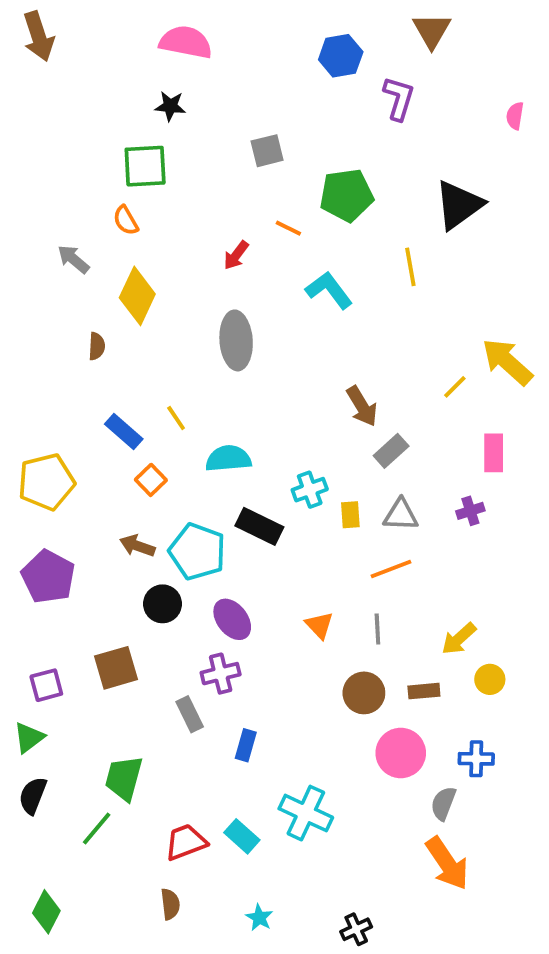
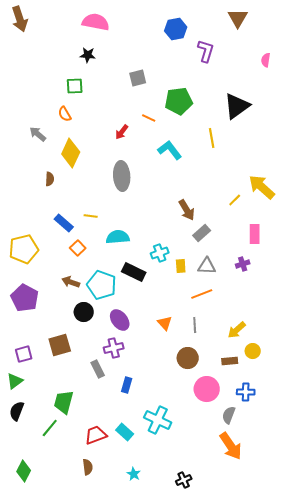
brown triangle: (432, 31) -> (238, 18), moved
green square: (145, 166) -> (75, 86), size x0.7
yellow line: (176, 418) -> (91, 216), turned -48
brown rectangle: (424, 691) -> (230, 361), moved

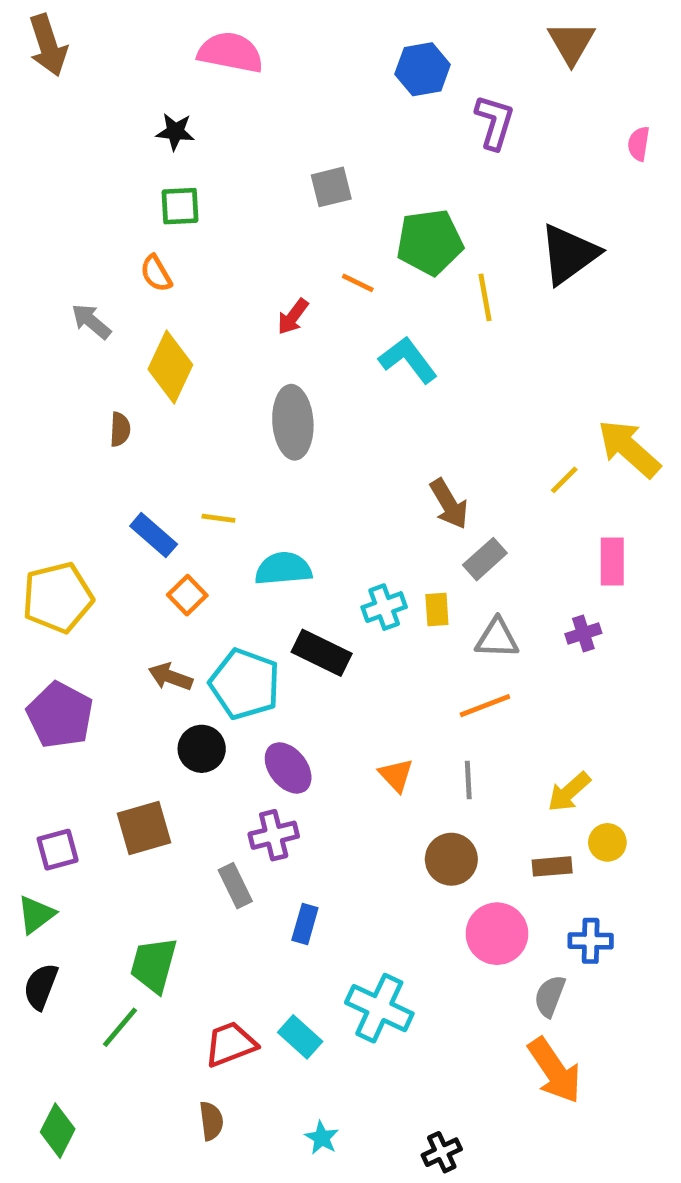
black star: (88, 55) -> (175, 132), moved
yellow line: (212, 138) -> (485, 297), moved
yellow rectangle: (181, 266) -> (437, 610), moved

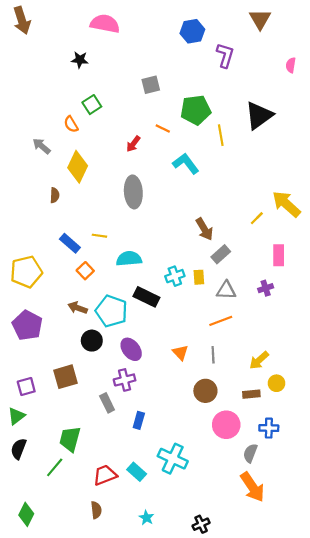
green square: (180, 206) -> (92, 105), moved, turned -30

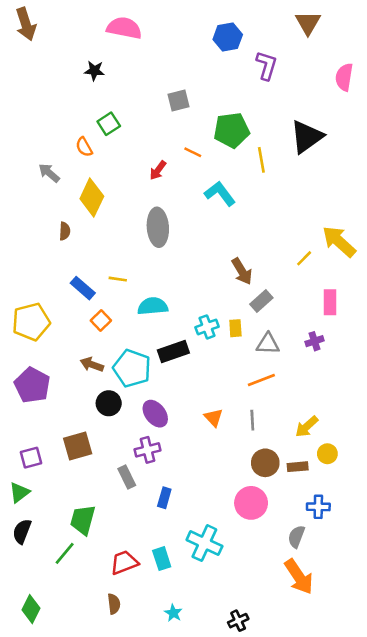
pink semicircle: (291, 65) -> (344, 77), size x1.5
black rectangle: (146, 297) -> (173, 352), turned -45
brown circle: (205, 391) -> (265, 463), moved
pink circle: (226, 425) -> (251, 503), moved
cyan rectangle: (137, 472) -> (162, 559), turned 30

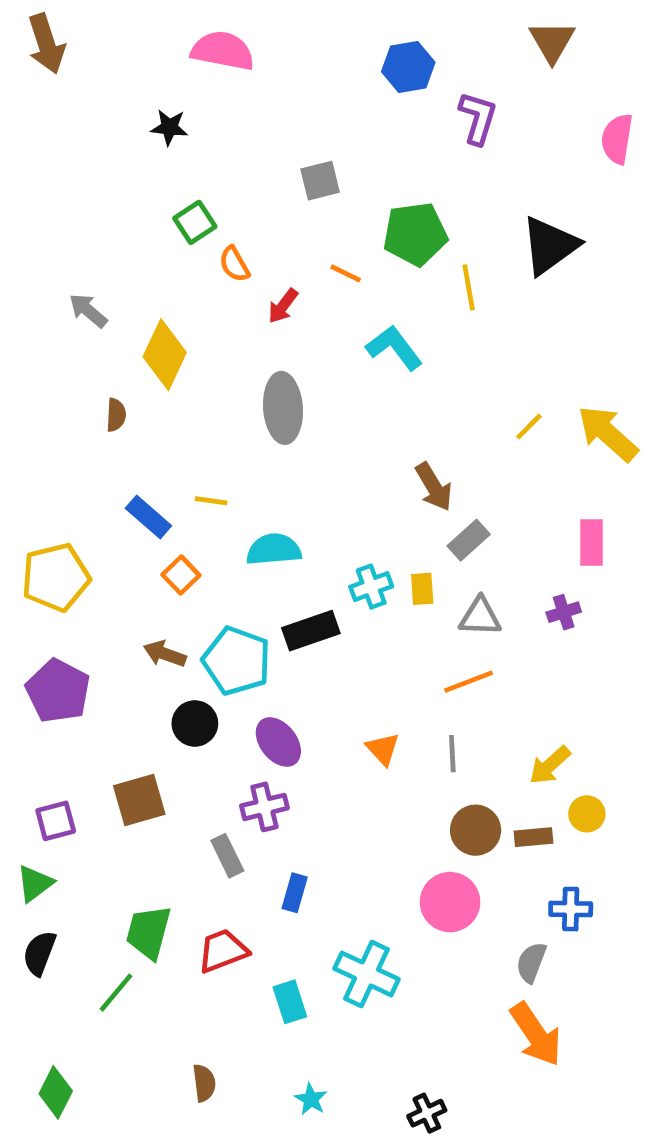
orange semicircle: (84, 147) -> (234, 264), moved
yellow line: (304, 258) -> (529, 427), moved
red trapezoid: (124, 562) -> (223, 951), moved

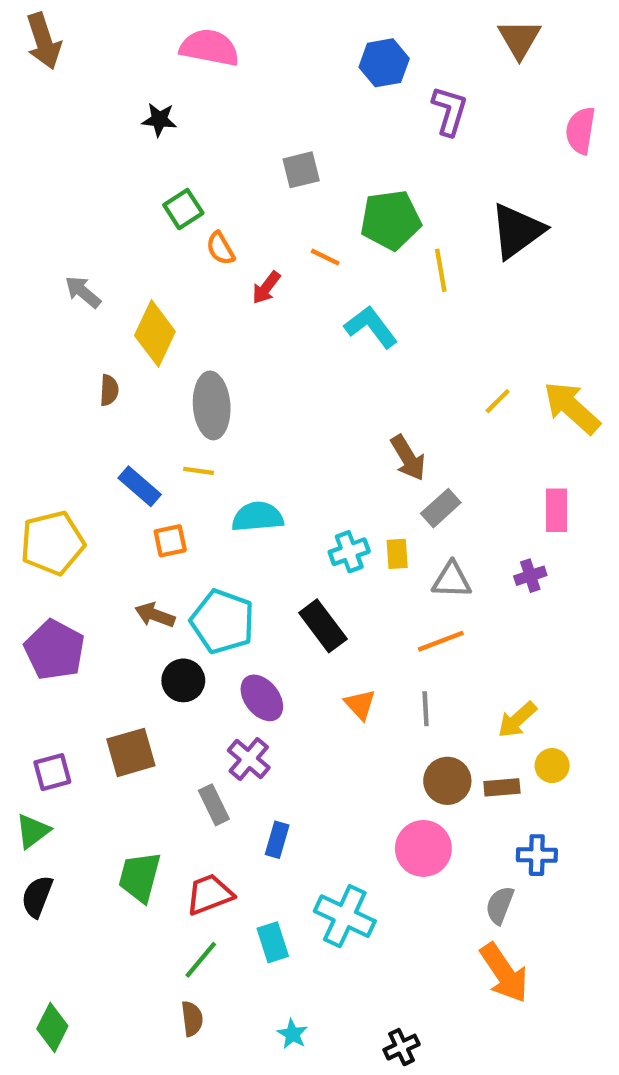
gray ellipse: (283, 408) -> (212, 405), moved
orange square: (181, 575) -> (170, 541), turned 32
black rectangle: (311, 631) -> (323, 626), moved, turned 72
purple cross: (264, 807) -> (249, 759), turned -36
green line: (116, 993) -> (201, 960), moved

